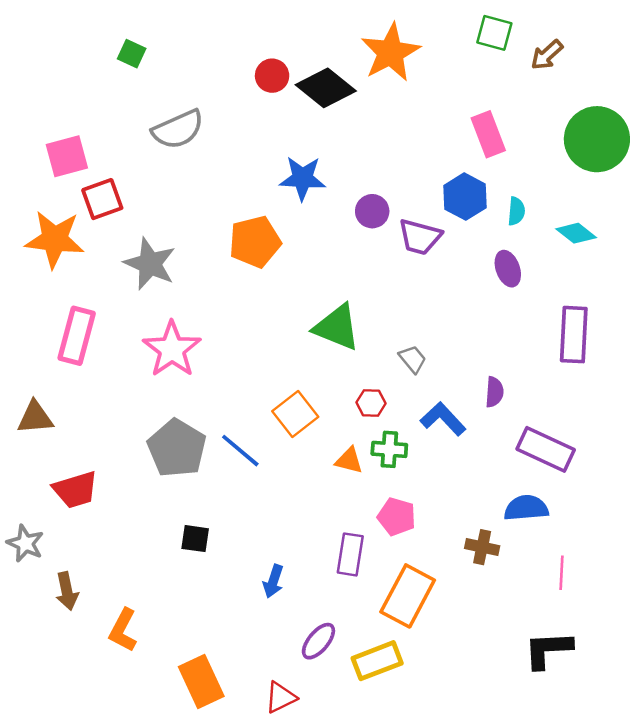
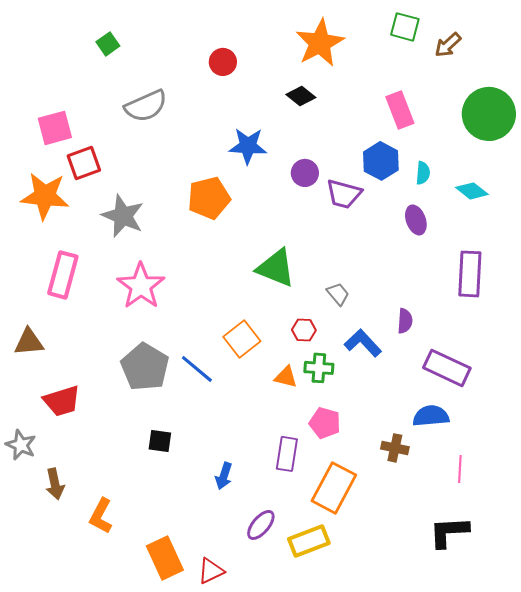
green square: (132, 54) -> (108, 44), turned 30
black diamond: (326, 88) -> (301, 96), moved, size x0.6
red triangle: (281, 697) -> (211, 571), moved

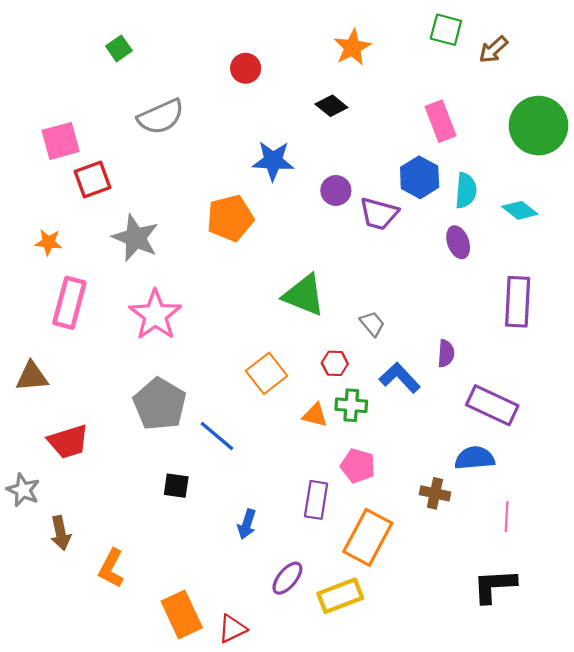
orange star: (320, 43) -> (352, 47), size x0.7
cyan semicircle: (423, 173) -> (466, 191), size x1.4
orange star: (45, 196) -> (48, 242), moved, size x0.5
blue line: (197, 369) -> (217, 436), moved

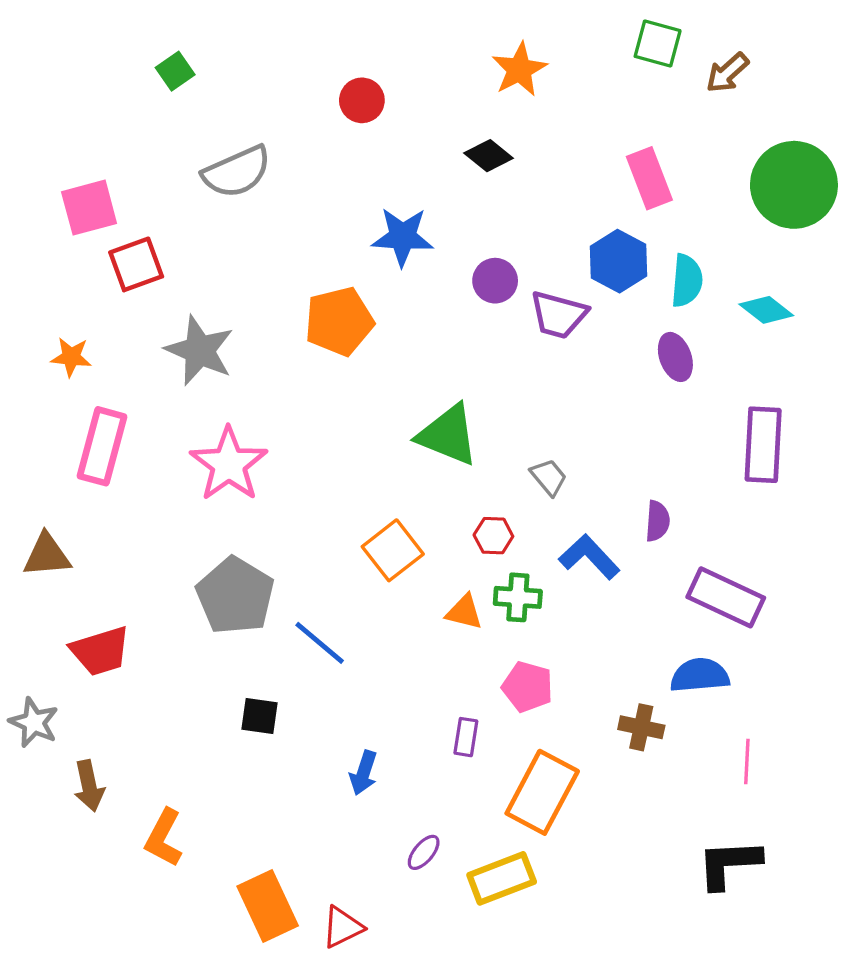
purple rectangle: (316, 500) -> (466, 737), size x0.7
purple ellipse: (287, 578) -> (424, 852), size x0.7

